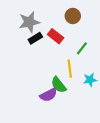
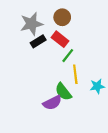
brown circle: (73, 16) -> (62, 17), moved
green line: (82, 48) -> (68, 56), moved

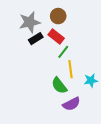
purple semicircle: (52, 103) -> (71, 104), moved

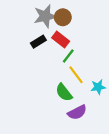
gray star: (30, 22) -> (45, 16), moved
yellow line: (70, 69) -> (76, 75), turned -30

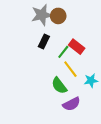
red rectangle: (61, 39) -> (77, 47), moved
black rectangle: (38, 42) -> (44, 42), moved, turned -32

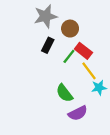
brown circle: (58, 16) -> (70, 29), moved
yellow line: (70, 69) -> (89, 71), moved

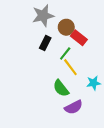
red rectangle: (83, 51) -> (79, 38), moved
yellow line: (89, 71) -> (70, 67), moved

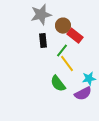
black rectangle: (45, 43) -> (43, 41), turned -32
purple semicircle: (74, 107) -> (83, 94), moved

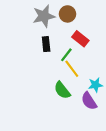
brown circle: (63, 26) -> (68, 14), moved
purple semicircle: (83, 94) -> (89, 101), turned 84

